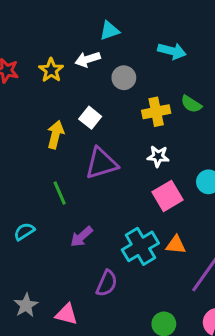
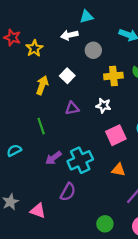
yellow star: (51, 70) -> (34, 48), moved
white star: (158, 156) -> (103, 106), moved
purple triangle: (101, 163) -> (72, 108), size x0.6
cyan cross: (140, 246) -> (80, 160), moved

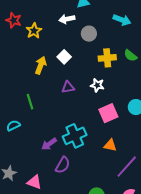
green line: (41, 126) -> (30, 102), moved
purple arrow: (53, 158) -> (49, 144), moved

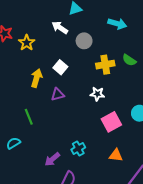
white arrow: (67, 19) -> (60, 28), turned 49
purple triangle: (68, 87) -> (58, 94), moved
cyan cross: (75, 136) -> (78, 149), size x0.6

